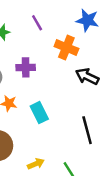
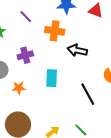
cyan rectangle: (39, 113) -> (52, 78), moved, turned 42

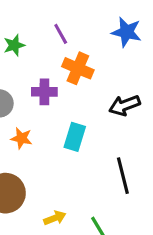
orange cross: (55, 31) -> (78, 68), moved
black arrow: (77, 50) -> (125, 105), turned -48

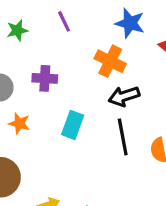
orange cross: (78, 68) -> (110, 61), moved
black line: (123, 176) -> (123, 137), moved

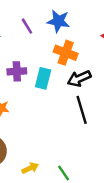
blue star: (130, 23) -> (58, 21), moved
cyan rectangle: (73, 125) -> (43, 78), moved

